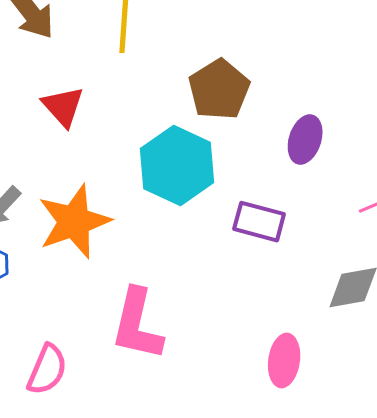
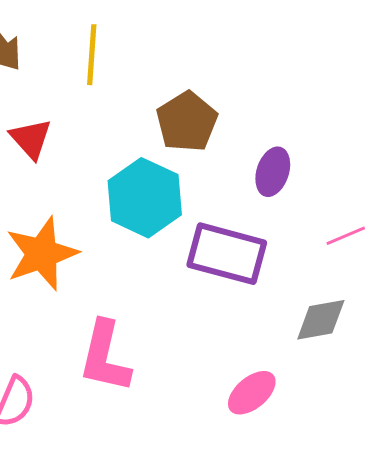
purple rectangle: (259, 222) -> (227, 254), size x1.5
pink ellipse: (284, 361) -> (252, 393), turned 42

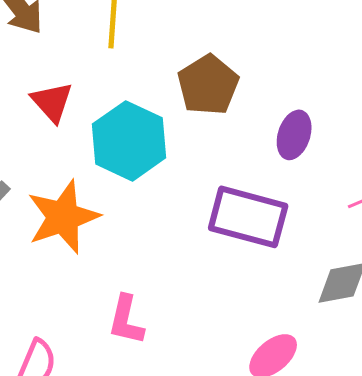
cyan hexagon: (145, 198) -> (129, 141), moved
pink L-shape: (105, 357) -> (126, 320), size x0.7

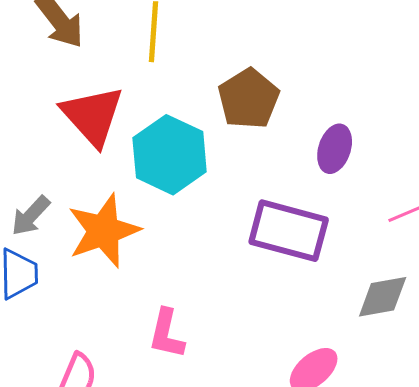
red triangle: (52, 102) -> (93, 116), size x1.5

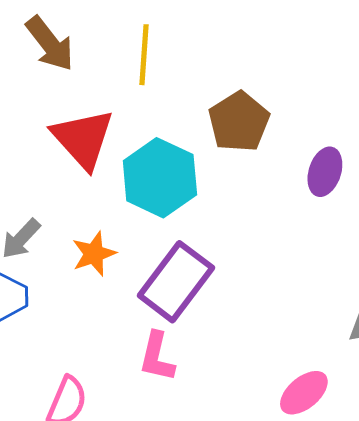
orange star: (104, 231) -> (94, 254), size x0.6
purple rectangle: (289, 231) -> (176, 282), moved, turned -68

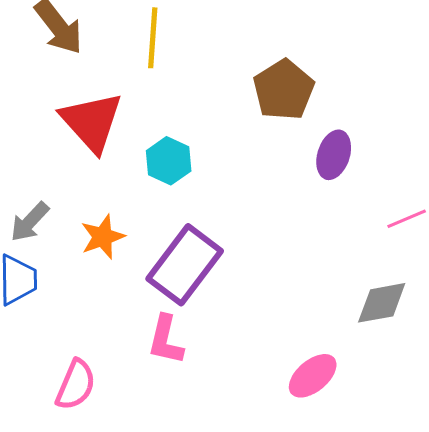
brown pentagon: (239, 122) -> (284, 90), moved
cyan hexagon: (160, 178) -> (169, 161), size x0.6

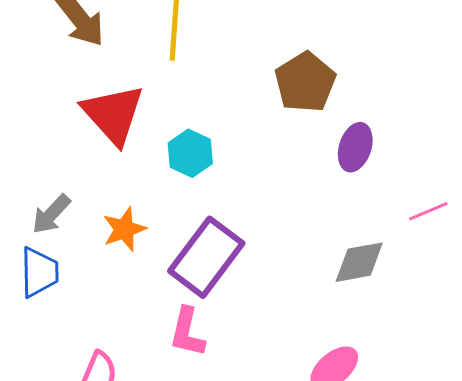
gray diamond: (382, 303) -> (359, 262), moved

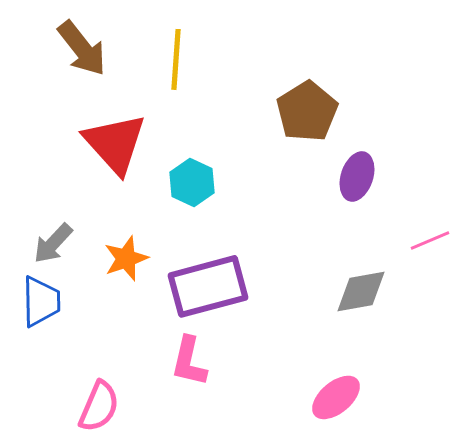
purple rectangle: (206, 257) -> (208, 286), turned 38

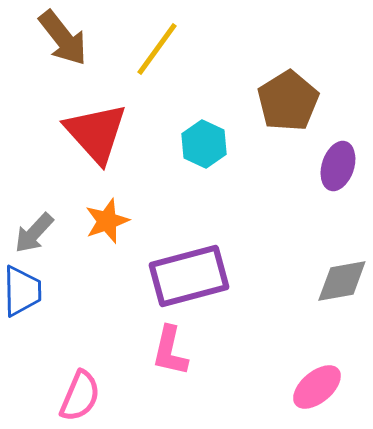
yellow line: (176, 59) -> (157, 49), turned 32
cyan hexagon: (192, 182) -> (204, 144), moved
orange star: (126, 258) -> (107, 221), moved

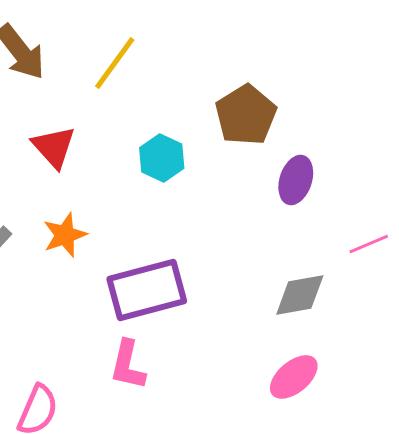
red triangle: (96, 133) -> (54, 147), size x0.7
pink ellipse: (317, 387) -> (294, 377), moved

